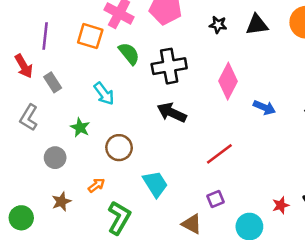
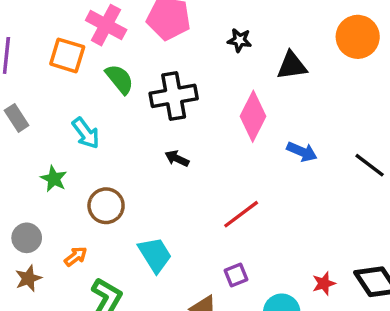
black triangle: (257, 25) -> (292, 66), moved
black arrow: (172, 112) -> (177, 158), size x0.6
gray circle: (55, 158) -> (27, 238), moved

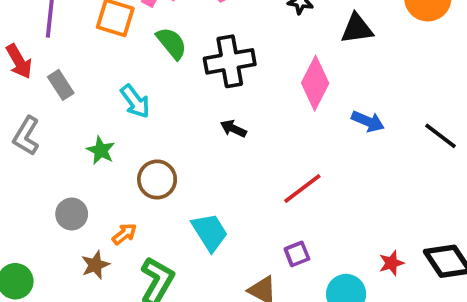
brown star: (28, 278) -> (95, 265), moved

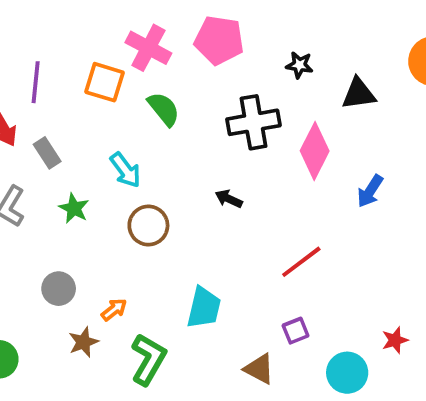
black cross: (230, 61) -> (254, 122), moved
blue arrow: (368, 121) -> (370, 191), turned 100
green star: (101, 150) -> (74, 208), moved
brown circle: (157, 179) -> (148, 226), moved
cyan trapezoid: (210, 232) -> (204, 308), turned 45

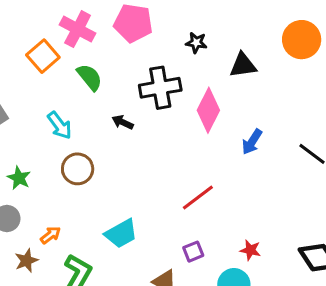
orange square: (104, 82) -> (43, 56), turned 32
black arrow: (229, 199) -> (123, 122), moved
green star: (74, 208) -> (19, 178), moved
cyan trapezoid: (204, 308) -> (121, 234), turned 48
red star: (395, 340) -> (250, 250), moved, turned 30

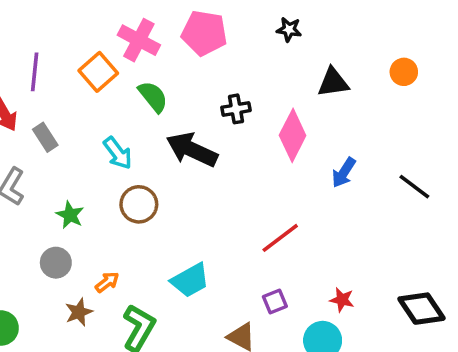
orange circle: (302, 40) -> (404, 72), moved, size x0.6
black star: (196, 43) -> (289, 29), moved
black cross: (160, 88) -> (236, 109), size x0.6
black arrow: (123, 122) -> (192, 150), size x2.0

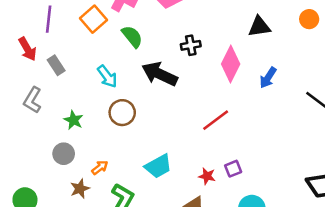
blue arrow: (344, 173) -> (268, 78), moved
red line: (280, 238) -> (216, 120), moved
red star: (342, 300) -> (207, 176), moved
purple square: (275, 302) -> (233, 169), moved

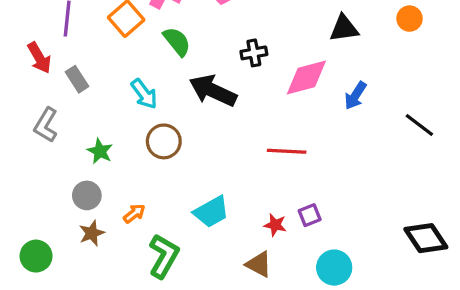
pink diamond: (231, 64) -> (306, 78), turned 48
red line: (216, 120) -> (287, 151), turned 40
brown star: (80, 189) -> (92, 233), moved

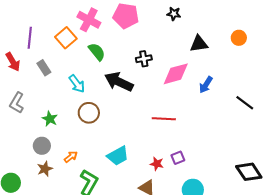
gray rectangle: (77, 79) -> (44, 68), moved

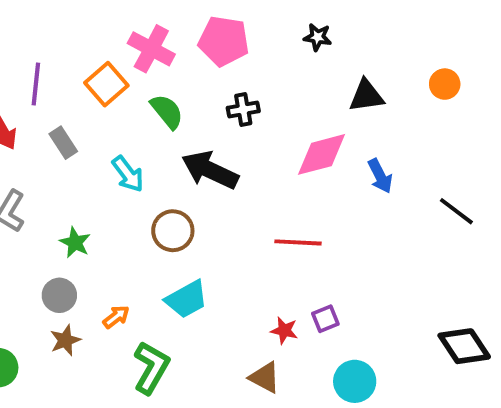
black cross: (144, 59) -> (243, 109), moved
blue arrow: (206, 85) -> (380, 176), turned -60
brown circle: (89, 113) -> (173, 231), moved
cyan trapezoid: (118, 156) -> (187, 299), moved

